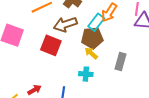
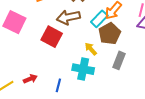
brown pentagon: (92, 38) -> (110, 34), moved, turned -30
cyan cross: (86, 74) -> (83, 69), size x1.5

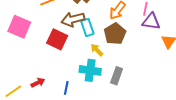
cyan rectangle: (99, 19) -> (87, 27), moved, turned -60
gray rectangle: (119, 60) -> (117, 76), moved

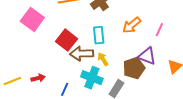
brown arrow: (73, 19) -> (82, 54), moved
purple triangle: (151, 21) -> (147, 56), moved
brown pentagon: (115, 34) -> (134, 68), moved

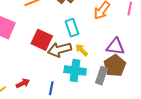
purple triangle: (147, 56) -> (115, 47), moved
brown pentagon: (134, 68) -> (115, 66), moved

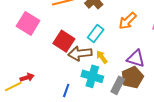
cyan rectangle: (72, 28) -> (96, 33), turned 48
red arrow: (23, 83) -> (27, 77), moved

